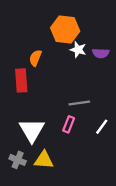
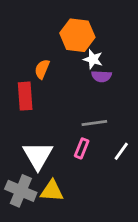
purple semicircle: (101, 53) -> (101, 76), moved
gray cross: (18, 160) -> (21, 191), size x1.5

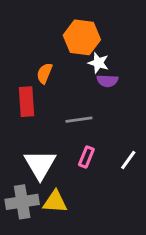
gray line: (94, 123) -> (79, 120), moved
gray cross: (21, 191) -> (22, 202), turned -32

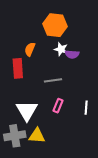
white star: (98, 63) -> (61, 49), moved
white line: (128, 160) -> (86, 108), turned -32

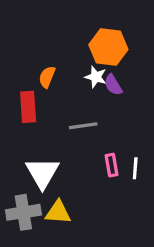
orange hexagon: (55, 25) -> (108, 47), moved
purple semicircle: (72, 54) -> (113, 85), turned 56
pink rectangle: (58, 106) -> (112, 165), moved, turned -32

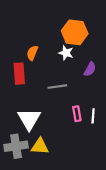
purple semicircle: (113, 85) -> (90, 69), moved, turned -120

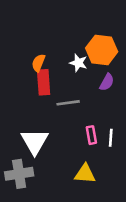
orange hexagon: (75, 32) -> (102, 50), moved
red rectangle: (19, 74) -> (44, 82), moved
yellow triangle: (40, 146) -> (85, 174), moved

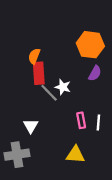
white star: (78, 63) -> (63, 87), moved
gray line: (68, 103) -> (49, 93), moved, turned 54
white triangle: (35, 142) -> (31, 126), size x0.6

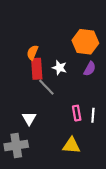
white star: (63, 87) -> (59, 68), moved

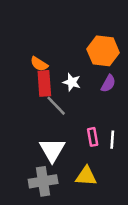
orange semicircle: (32, 53) -> (39, 64), turned -80
white triangle: (29, 118) -> (52, 150), moved, size x1.5
gray cross: (16, 145) -> (43, 181), moved

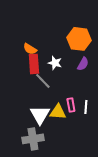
yellow triangle: (86, 176) -> (58, 112), moved

